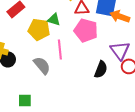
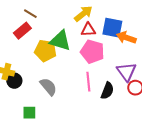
green triangle: (54, 19) -> (60, 41), size x1.6
pink line: (60, 49) -> (88, 82), moved
green square: (25, 100) -> (29, 113), moved

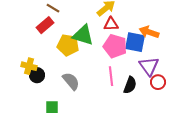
blue square: (112, 28) -> (135, 42), moved

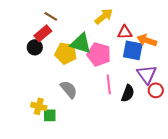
red triangle: (111, 24) -> (125, 32), moved
pink pentagon: (115, 46) -> (99, 54), moved
yellow cross: (29, 66) -> (39, 106), moved
black circle: (37, 75) -> (35, 47), moved

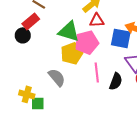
red triangle: (125, 32) -> (97, 20), moved
yellow pentagon: (66, 53) -> (72, 53), moved, turned -30
pink pentagon: (99, 54) -> (87, 42), turned -30

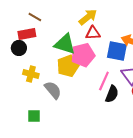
red rectangle: (31, 21) -> (27, 34), turned 30
pink line: (97, 72) -> (104, 81), moved, turned 30
yellow cross: (27, 94) -> (31, 74), moved

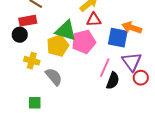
yellow pentagon: (68, 66) -> (58, 46), moved

